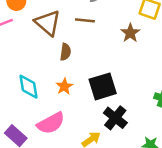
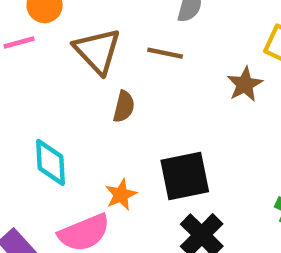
orange star: (64, 87) -> (121, 195), moved

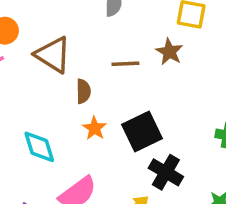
brown line: (165, 53) -> (125, 64), moved
orange star: (121, 195) -> (95, 128), moved

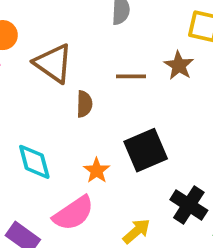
orange star: (95, 128) -> (97, 170), moved
black cross: (166, 172) -> (189, 205), moved

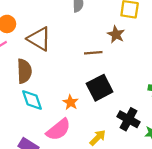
brown line: (131, 76) -> (93, 53), moved
brown semicircle: (84, 104) -> (24, 71), moved, size x1.5

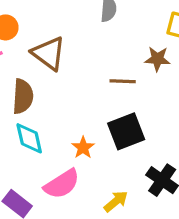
brown star: (116, 34) -> (157, 59), turned -30

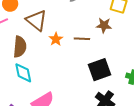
black square: (126, 131) -> (100, 70), moved
orange star: (83, 148) -> (56, 39), moved

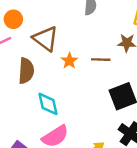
cyan diamond: (23, 73) -> (48, 104), moved

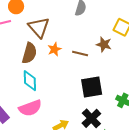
brown semicircle: (26, 71) -> (29, 53), moved

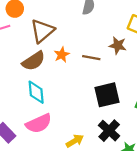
brown triangle: (39, 27) -> (42, 31), turned 35
brown semicircle: (29, 53) -> (34, 61), turned 45

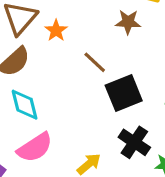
orange star: (62, 55) -> (56, 31), moved
brown line: (91, 58) -> (95, 62), moved, turned 42

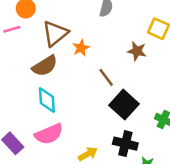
black square: (124, 93) -> (124, 105), turned -36
black cross: (134, 142) -> (125, 144), turned -30

